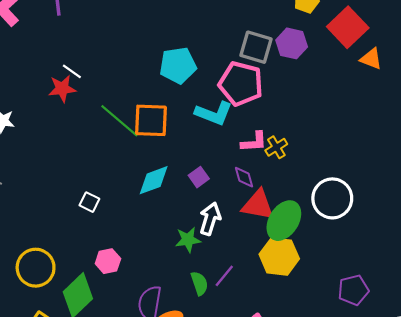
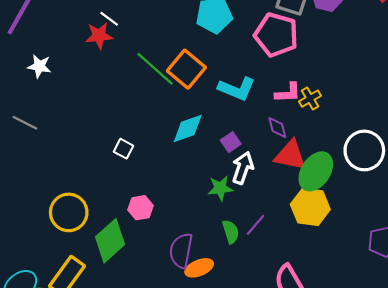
cyan L-shape: (214, 113) -> (237, 89), moved
orange square: (151, 120) -> (186, 69), turned 36
purple square: (199, 177) -> (231, 142), moved

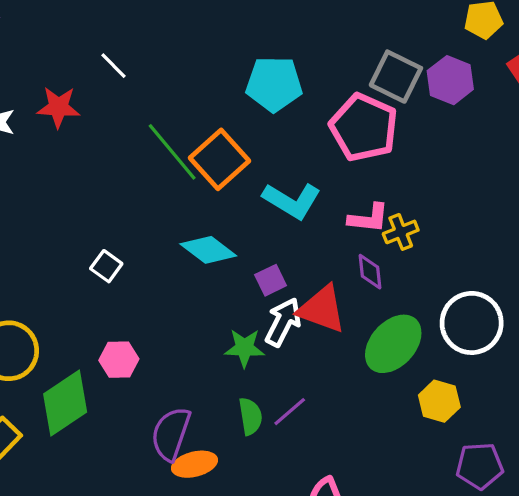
red star: (99, 36) -> (58, 107), moved
purple diamond: (277, 127) -> (370, 272), moved
cyan diamond: (188, 128) -> (208, 250), turned 48
red triangle: (290, 155) -> (322, 309), moved
yellow hexagon: (310, 207) -> (439, 401), moved, size x0.7

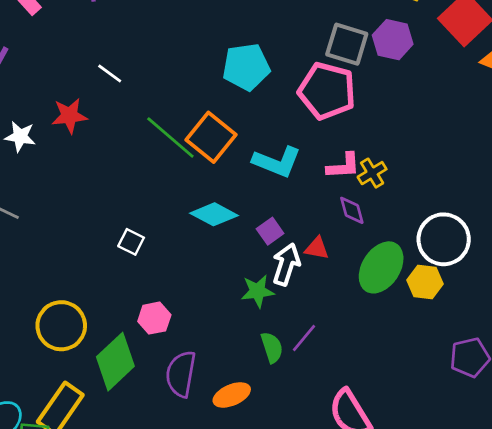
red triangle: (322, 309) -> (317, 248), size x0.6
yellow hexagon: (439, 401) -> (425, 282), moved
purple semicircle: (171, 434) -> (181, 374), moved

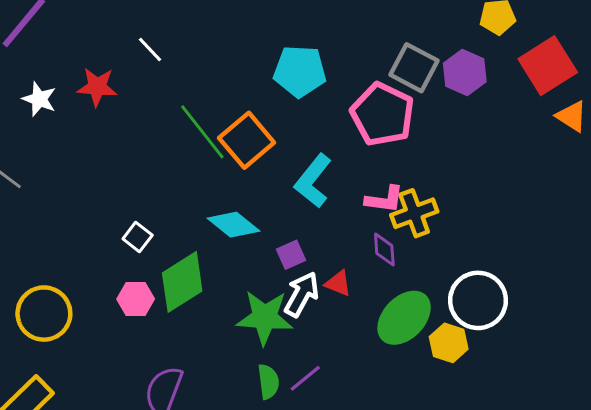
cyan L-shape: (277, 162) -> (313, 181), turned 96
yellow cross: (372, 173) -> (414, 213), size x1.4
green star: (257, 291) -> (265, 317), size x1.5
pink hexagon: (154, 318) -> (136, 299), moved
green diamond: (115, 362) -> (182, 282), moved

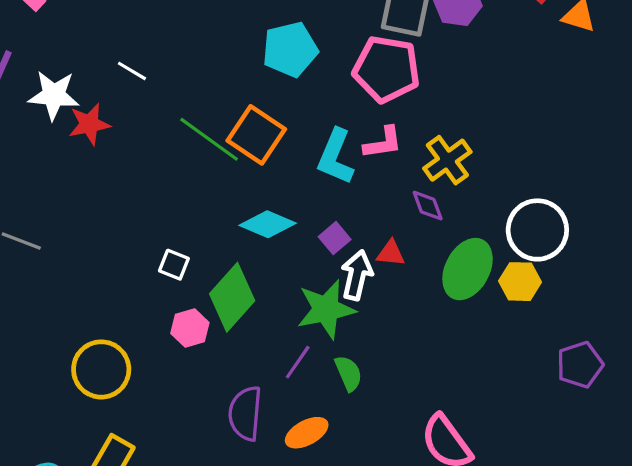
white star: (39, 99) -> (54, 95), moved, size x1.4
pink L-shape: (384, 200) -> (383, 143), moved
purple line: (305, 378) -> (298, 362), moved

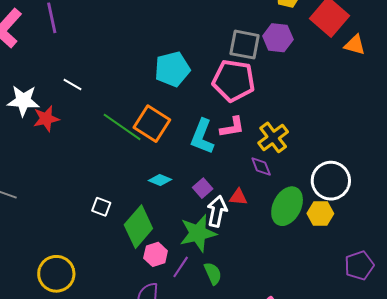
cyan diamond: (268, 224) -> (160, 180), size x0.7
pink hexagon: (190, 328) -> (156, 254), moved

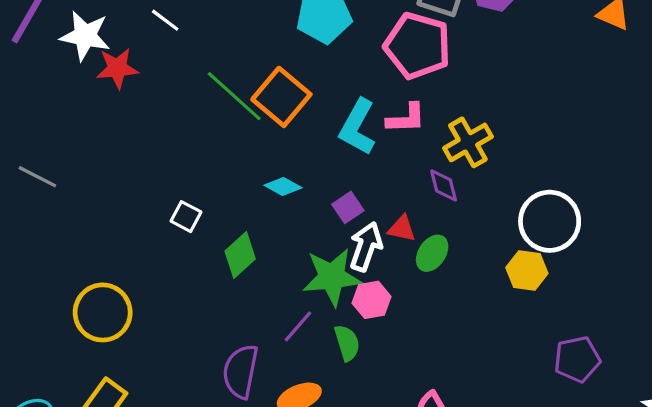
green ellipse: (287, 206) -> (432, 253), moved, size x0.6
green diamond: (138, 227) -> (240, 255), size x0.7
pink hexagon: (156, 254) -> (372, 300), moved

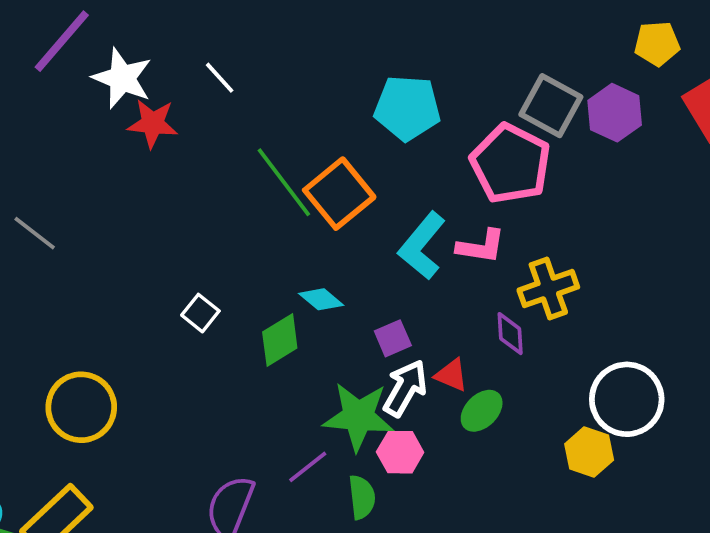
green diamond: (240, 255) -> (280, 340), moved

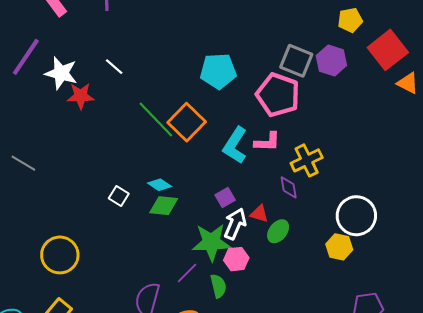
cyan diamond: (321, 299) -> (160, 185), moved
green diamond: (280, 340) -> (164, 206), turned 44

